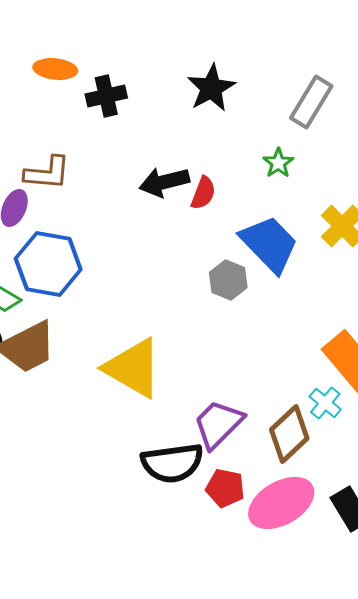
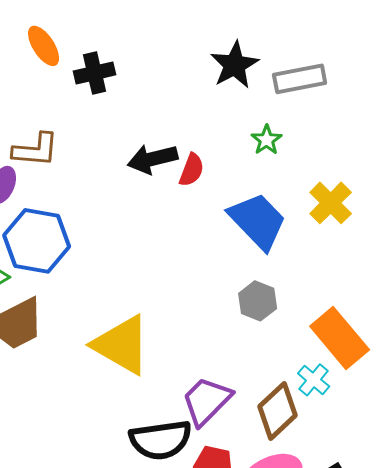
orange ellipse: (55, 69) -> (44, 46), turned 51
black star: (211, 88) -> (235, 65), moved
gray rectangle: (311, 102) -> (300, 79), turned 48
gray hexagon: (228, 280) -> (258, 301), moved

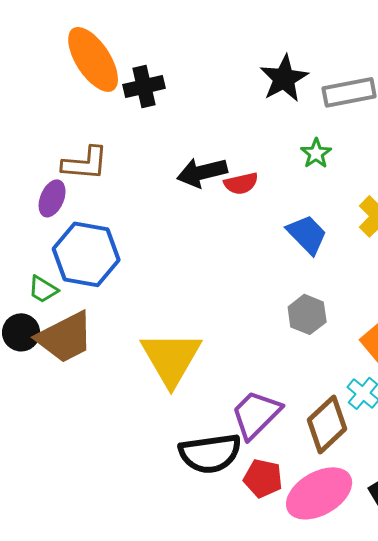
orange ellipse: (44, 46) -> (93, 59), size x1.6
red semicircle: (192, 170) -> (241, 183), turned 56
blue trapezoid: (258, 221) -> (307, 234), size x0.7
yellow triangle: (122, 345) -> (171, 358), turned 30

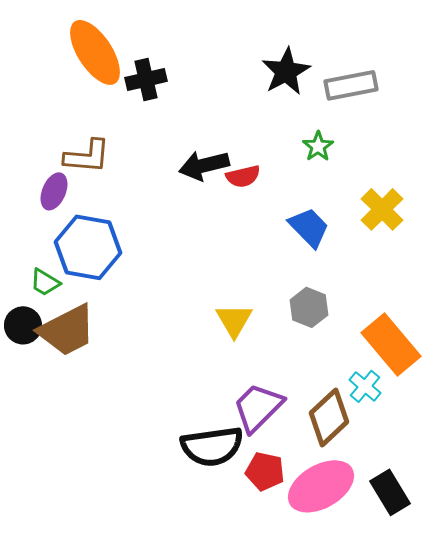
yellow triangle: (171, 358) -> (234, 320), moved, size x0.6

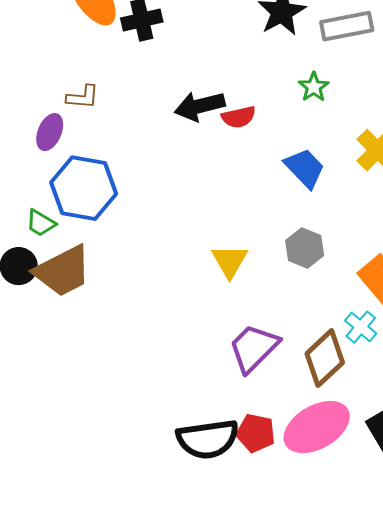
brown L-shape: (87, 156) -> (83, 97), size x0.7
black semicircle: (212, 446) -> (208, 439), moved
red pentagon: (265, 471) -> (256, 433), moved

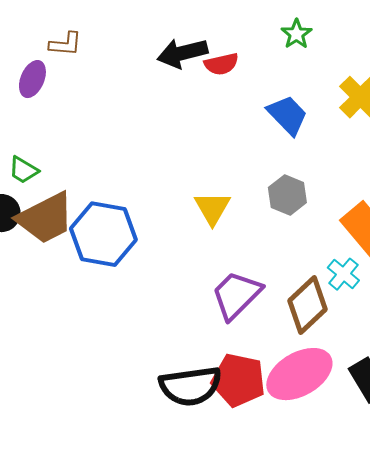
blue hexagon: (84, 188) -> (103, 234), moved
red pentagon: (256, 433) -> (238, 380), size x1.4

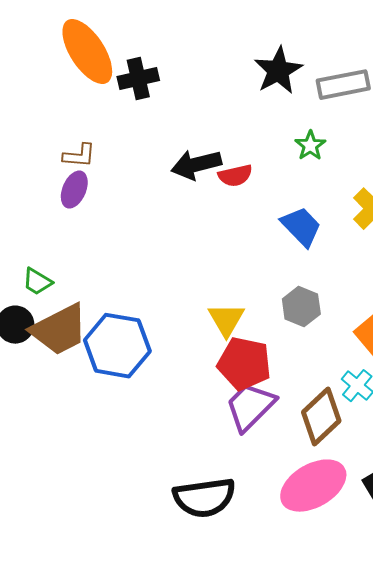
purple ellipse: (32, 79) -> (74, 190), moved
red pentagon: (238, 380) -> (244, 364), moved

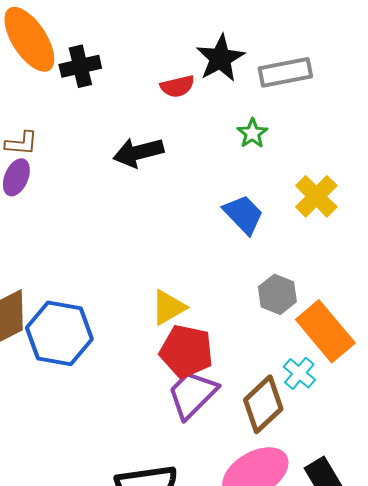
red semicircle: (235, 176) -> (177, 86), moved
gray hexagon: (301, 307) -> (277, 294), moved
yellow triangle: (226, 320) -> (168, 307), turned 30

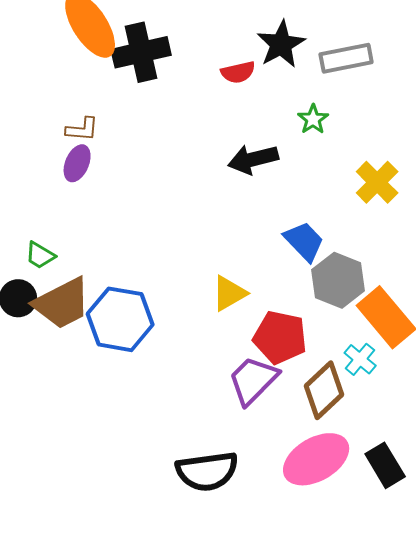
black cross: (80, 66) -> (141, 52), size x1.4
black arrow: (138, 152) -> (253, 159), moved
blue trapezoid: (243, 214) -> (304, 241), moved
gray hexagon: (277, 294) -> (338, 280), size x1.4
red pentagon: (186, 351) -> (280, 337), moved

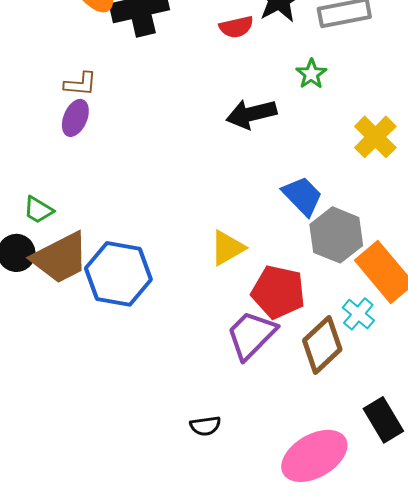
pink ellipse: (316, 459) -> (314, 456), moved
black semicircle: (207, 471) -> (205, 426), size x0.5

